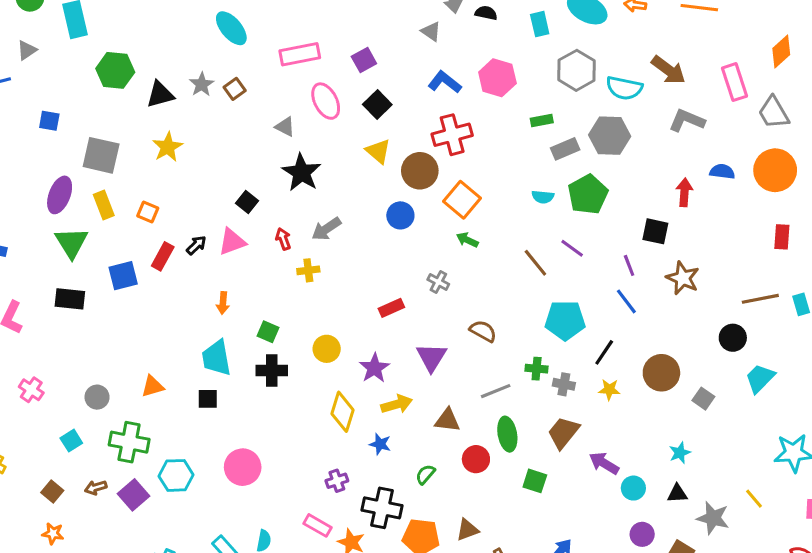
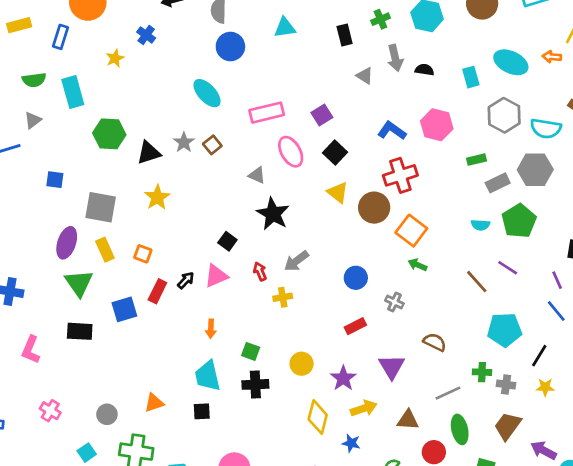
gray triangle: (431, 31) -> (365, 76), moved
blue circle: (400, 215) -> (356, 278), moved

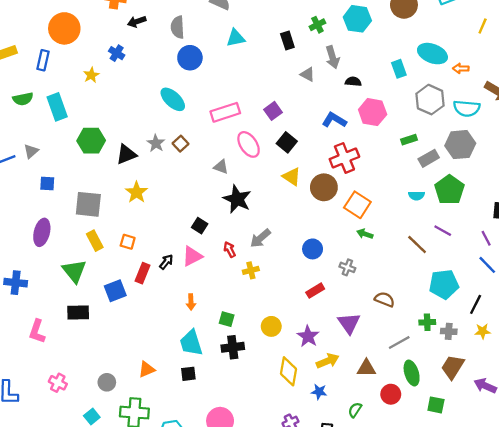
orange arrow: (552, 57) -> (461, 68), moved
black semicircle: (424, 70) -> (353, 82), moved
gray triangle: (33, 120) -> (31, 151), moved
purple ellipse: (67, 243) -> (42, 232), moved

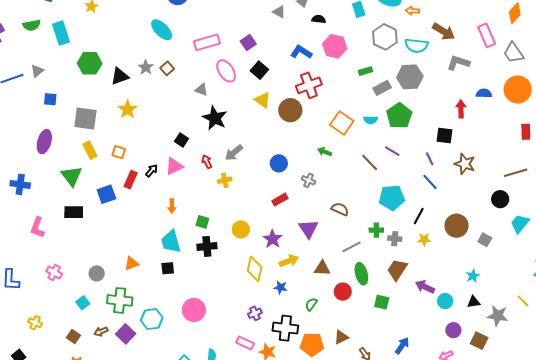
orange square: (357, 205) -> (342, 123), moved

